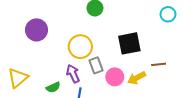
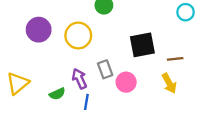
yellow circle: (80, 47) -> (78, 35), moved
brown line: (159, 64) -> (175, 59), moved
yellow arrow: (137, 78) -> (169, 83), moved, turned -90

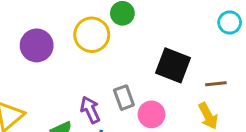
yellow circle: (78, 35) -> (92, 35), moved
black square: (142, 45) -> (173, 65), turned 32

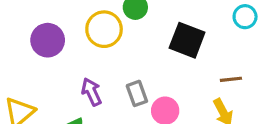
black square: (173, 65) -> (187, 40), moved
purple arrow: (90, 110) -> (91, 92), moved

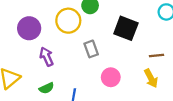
purple arrow: (91, 92) -> (47, 57), moved
gray rectangle: (137, 93) -> (91, 49), moved

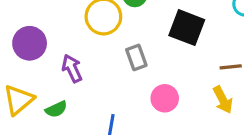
purple circle: (29, 28) -> (30, 43), moved
green semicircle: (47, 88) -> (56, 109), moved

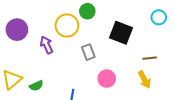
purple circle: (30, 43) -> (17, 30), moved
purple arrow: (72, 68) -> (47, 45), moved

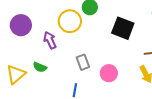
gray rectangle: (88, 52) -> (83, 62), moved
green semicircle: (36, 86) -> (40, 67), moved, turned 48

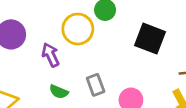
green semicircle: (40, 67) -> (59, 92), moved

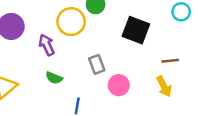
gray rectangle: (96, 85) -> (97, 64), moved

